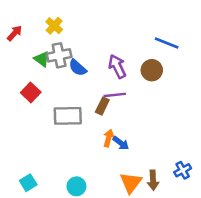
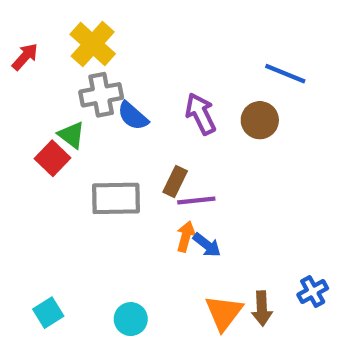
yellow cross: (54, 26) -> (93, 44), size x1.5
green triangle: (42, 59) -> (72, 135), moved
purple line: (115, 95) -> (196, 201), moved

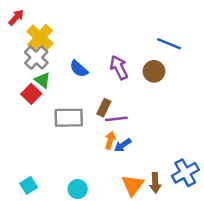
yellow cross: (93, 44) -> (40, 37), moved
red arrow: (25, 57) -> (16, 17), moved
gray cross: (101, 95) -> (36, 58), moved, turned -35
blue arrow: (207, 245) -> (123, 145), turned 108
blue cross: (313, 292) -> (185, 173), size x1.5

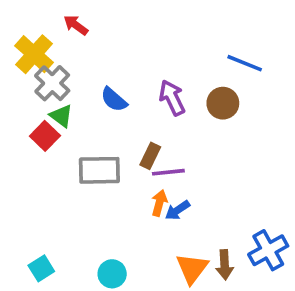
red arrow: (16, 17) -> (76, 25), moved, turned -96
yellow cross: (40, 37) -> (34, 54), moved

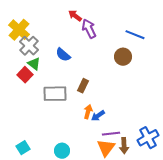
red arrow: (76, 25) -> (75, 16), moved
purple arrow: (172, 98) -> (89, 29), moved
purple line: (168, 172) -> (111, 134), moved

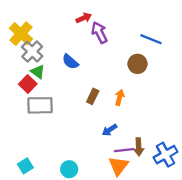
red arrow: (75, 16) -> (84, 18), turned 120
gray rectangle: (55, 94) -> (40, 105), moved
orange arrow: (88, 112) -> (120, 97), moved
brown arrow: (124, 146) -> (139, 147), moved

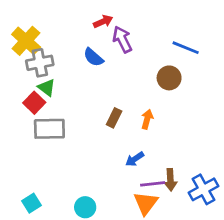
gray cross: (32, 52) -> (40, 63), turned 35
blue semicircle: (70, 62) -> (93, 57), moved

